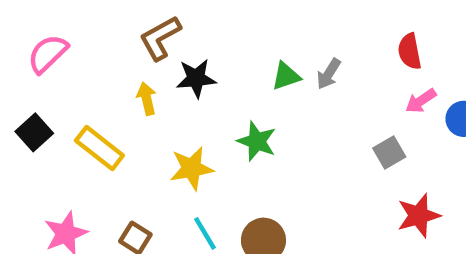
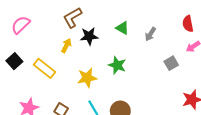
green triangle: (286, 76) -> (122, 28), moved, turned 48
yellow arrow: (147, 99) -> (66, 46), turned 40
gray square: (389, 153) -> (171, 63), moved

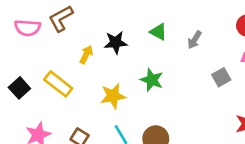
brown L-shape: (73, 18) -> (61, 18), moved
pink semicircle: (21, 25) -> (27, 28), turned -132
black square: (14, 61) -> (19, 88), moved

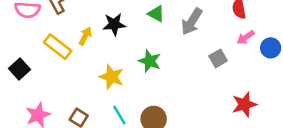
gray arrow: (195, 40) -> (192, 22), size x1.5
yellow rectangle: (58, 84) -> (58, 47), moved
yellow star: (113, 96) -> (112, 77), turned 30

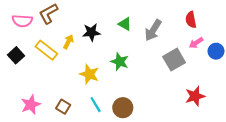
gray square: (218, 58) -> (174, 60), size x1.5
black square: (20, 69) -> (16, 55), moved

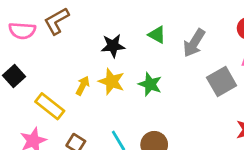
yellow arrow: (68, 42) -> (83, 86), moved
yellow rectangle: (46, 50) -> (50, 106), moved
yellow star: (89, 74) -> (112, 82), moved

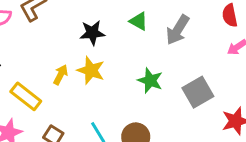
gray square: (222, 82) -> (198, 92), moved
green star: (150, 84) -> (150, 81), moved

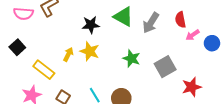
red semicircle: (230, 15) -> (180, 20), moved
green triangle: (139, 21) -> (123, 17), size x1.5

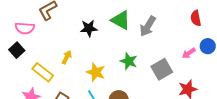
pink semicircle: (23, 14) -> (25, 28), moved
red semicircle: (180, 20) -> (196, 18), moved
pink arrow: (193, 35) -> (189, 53), moved
yellow star: (90, 51) -> (96, 72), moved

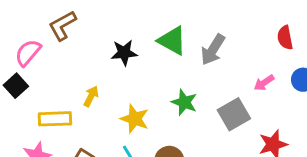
pink semicircle: (25, 28) -> (28, 53), turned 126
pink arrow: (189, 53) -> (264, 83), moved
yellow rectangle: (43, 72) -> (55, 119), turned -40

